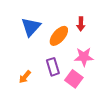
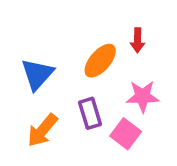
blue triangle: (31, 27) -> (37, 74), moved
orange arrow: (25, 77) -> (42, 130), size x1.5

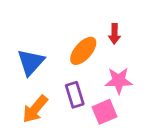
pink square: (126, 134) -> (105, 112), turned 30

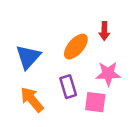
orange arrow: (35, 109) -> (32, 100), turned 100
pink square: (105, 112) -> (95, 102), turned 30

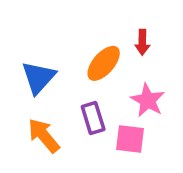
pink star: (108, 74) -> (148, 100), turned 30

